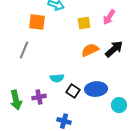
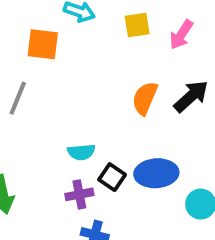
yellow square: (84, 23) -> (137, 25), moved
orange semicircle: (90, 50) -> (145, 98), turned -42
purple cross: (39, 97) -> (79, 194), moved

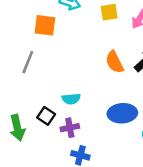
orange semicircle: (145, 98) -> (114, 62), turned -50
black square: (112, 177) -> (46, 116), moved

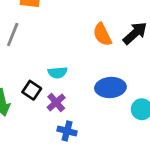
purple cross: (70, 128) -> (56, 102), turned -30

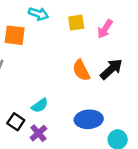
cyan semicircle: (58, 73) -> (40, 105), turned -30

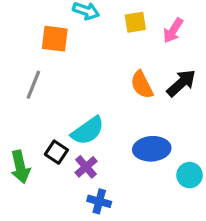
cyan semicircle: (40, 105) -> (88, 131), size x1.5

